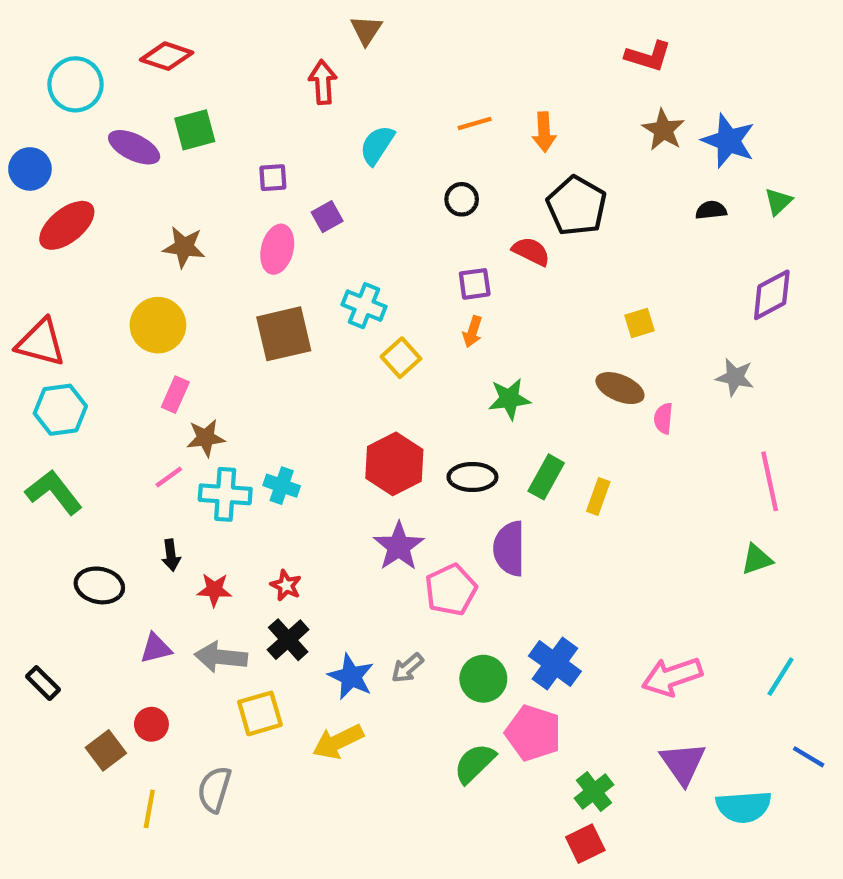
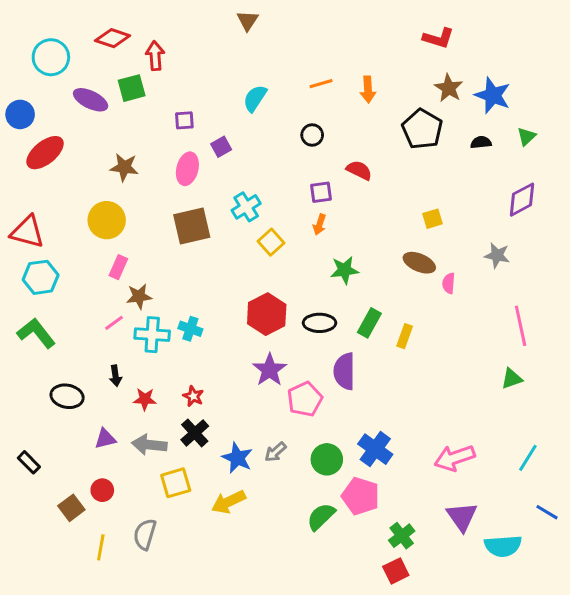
red arrow: (323, 82) -> (155, 56), moved
black pentagon: (577, 206) -> (422, 129), moved
cyan cross: (364, 306) -> (246, 207), turned 36

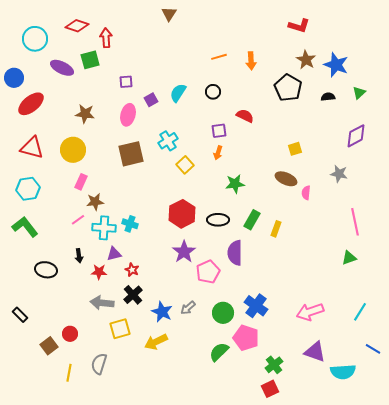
cyan semicircle: (255, 98) -> (178, 93), moved
red triangle: (27, 232) -> (32, 148), moved
purple triangle: (105, 439) -> (114, 254), moved
purple triangle: (462, 517) -> (315, 352), turned -35

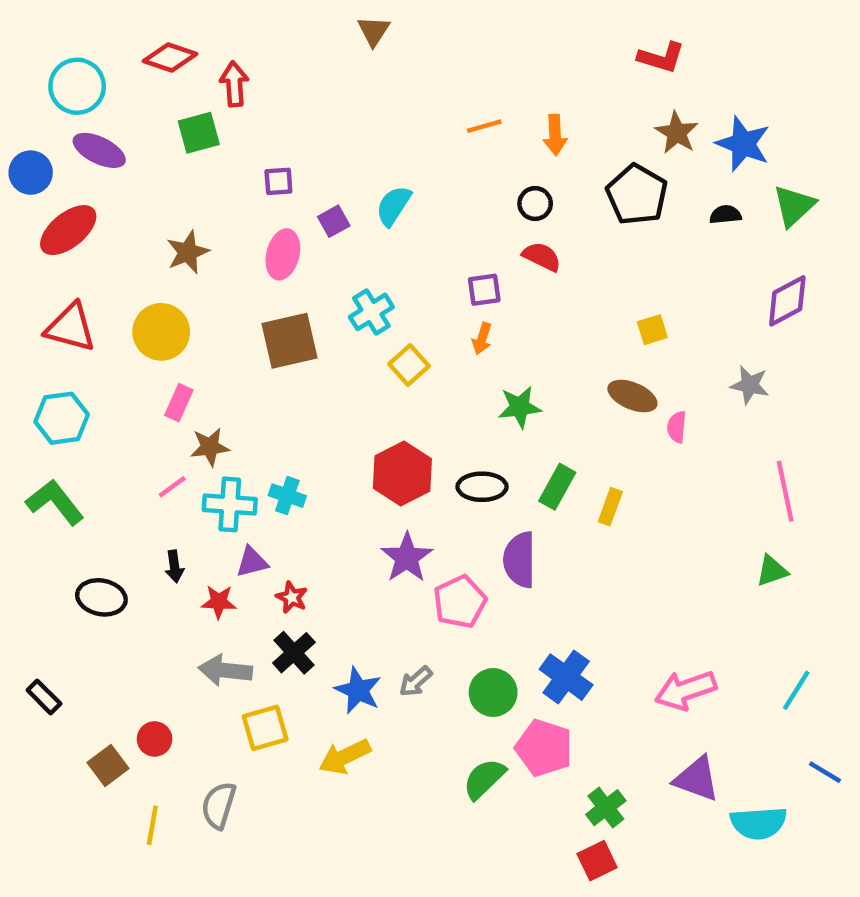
purple ellipse: (62, 68) -> (99, 150), moved
black circle: (213, 92) -> (535, 204), moved
green triangle: (359, 93) -> (794, 206), size x1.5
brown star: (85, 114) -> (188, 252), turned -30

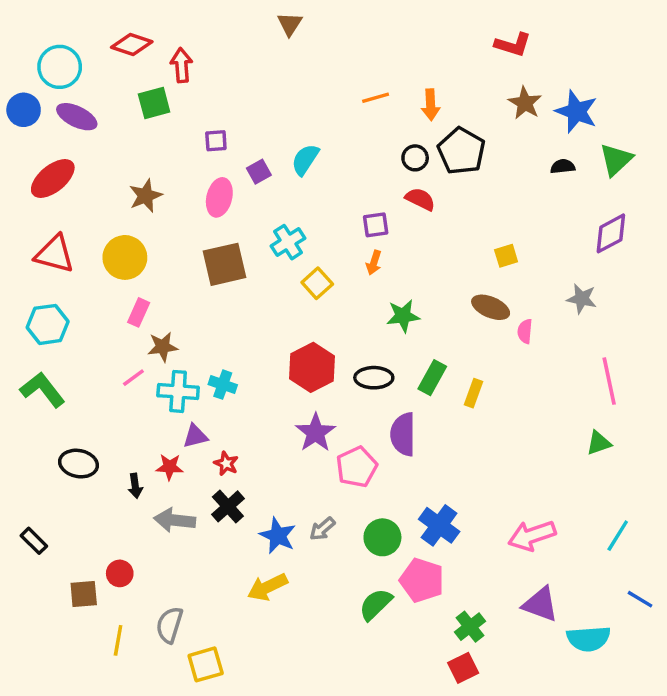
blue circle: (31, 173) -> (24, 110), moved
black pentagon: (637, 195) -> (461, 151), moved
black arrow: (174, 566) -> (135, 486), moved
yellow square: (265, 728) -> (206, 664), moved
brown square: (108, 766) -> (84, 594), turned 32

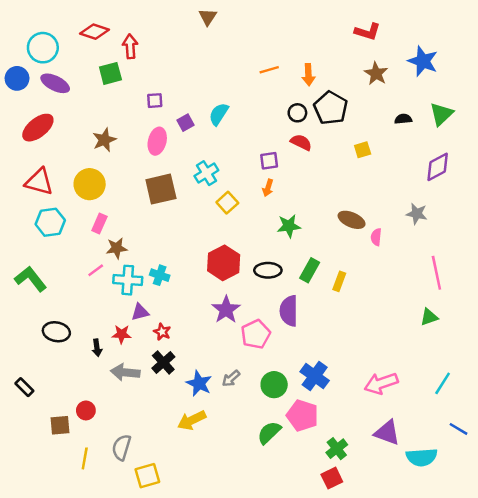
blue star: (576, 112) -> (423, 61), moved
yellow square: (506, 256) -> (363, 150), moved
cyan hexagon: (48, 324) -> (50, 222), moved

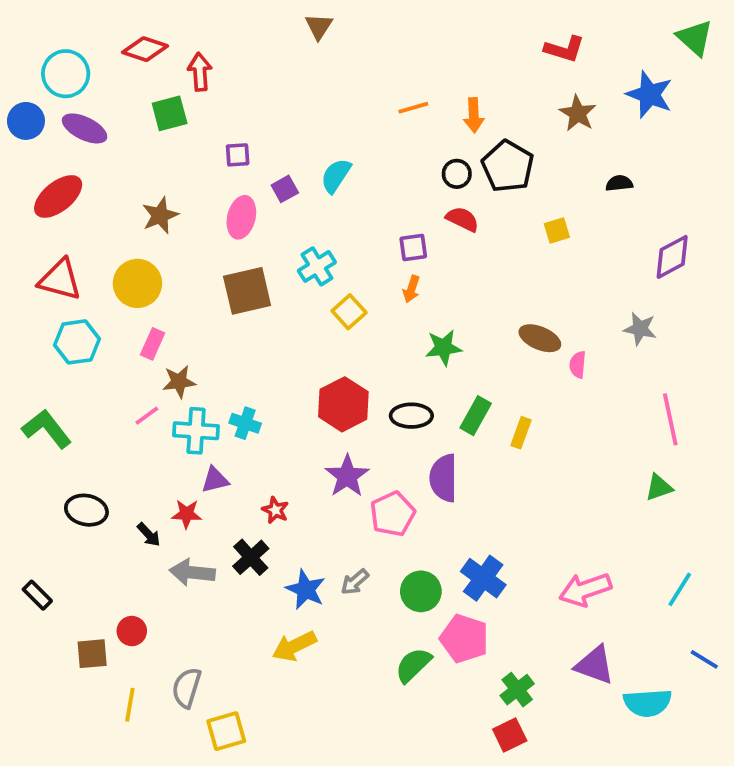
green triangle: (441, 114) -> (695, 38), moved, turned -35
red star: (162, 332) -> (275, 510), moved
black arrow: (97, 348) -> (149, 535), turned -35

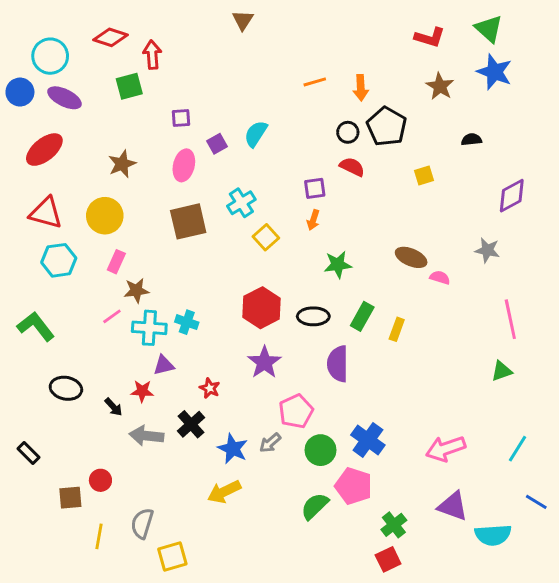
green triangle: (695, 38) -> (489, 29), moved
pink semicircle: (578, 365) -> (440, 278), turned 102
pink pentagon: (393, 514) -> (296, 411), moved

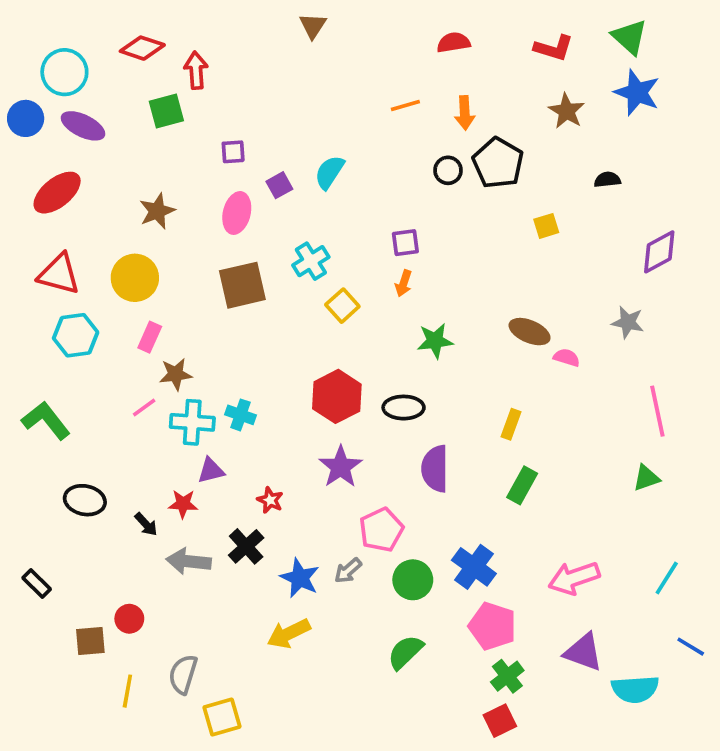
red semicircle: (352, 167) -> (454, 42), moved, turned -35
green rectangle: (362, 316) -> (522, 485), moved
pink pentagon: (354, 486) -> (492, 626), moved

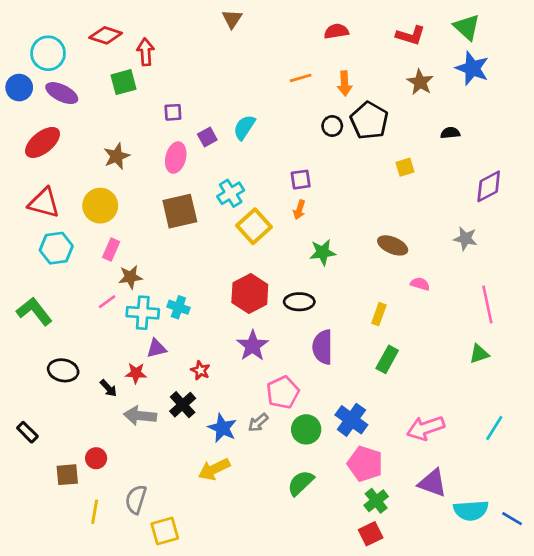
yellow square: (342, 306) -> (254, 226), size x1.4
pink semicircle: (567, 357) -> (420, 284), moved
blue line: (691, 647) -> (512, 519), moved

